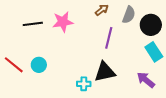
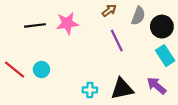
purple line: (109, 38) -> (117, 41), turned -40
black triangle: (105, 72) -> (122, 89), moved

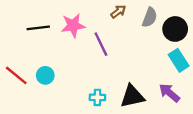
purple line: (117, 41) -> (101, 44), moved

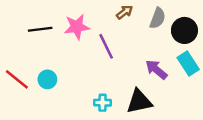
purple arrow: (169, 93) -> (156, 70), moved

